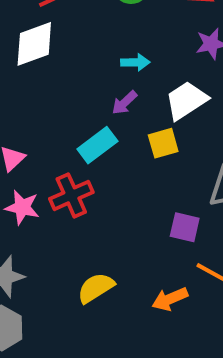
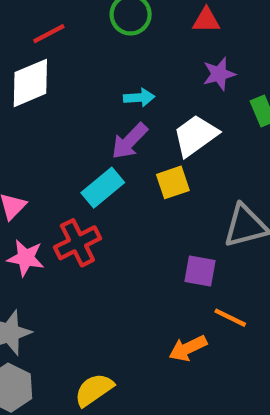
purple arrow: (124, 103) -> (129, 141), size x1.4
yellow semicircle: (96, 288) -> (94, 390), moved

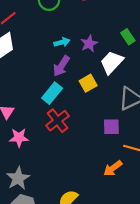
purple star: (219, 74) -> (89, 44), moved
white trapezoid: (195, 136) -> (112, 62), moved
red cross: (77, 243) -> (58, 121), moved

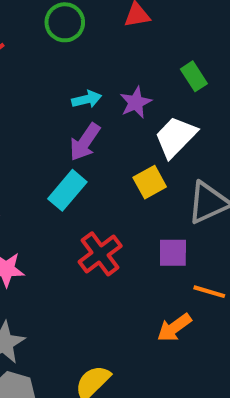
green rectangle: (128, 37) -> (194, 76), moved
yellow square: (88, 83) -> (150, 182), moved
red cross: (58, 121) -> (100, 254), moved

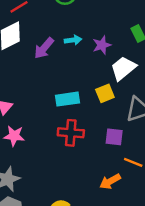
purple arrow: (85, 142) -> (44, 48), moved
cyan rectangle: (67, 190) -> (68, 99), moved, turned 35
red cross: (100, 254) -> (71, 133), turned 35

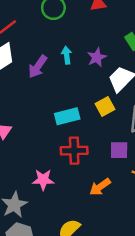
cyan arrow: (73, 40) -> (67, 55), turned -84
pink star: (14, 136) -> (43, 180), moved
orange arrow: (110, 181) -> (100, 187), moved

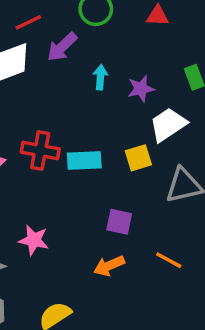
purple arrow: (38, 67) -> (62, 47), moved
purple square: (119, 150) -> (119, 222), moved
red cross: (74, 151) -> (40, 150), moved

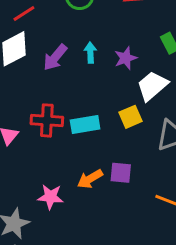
purple arrow: (62, 47) -> (55, 57), moved
orange arrow: (109, 266) -> (90, 179), moved

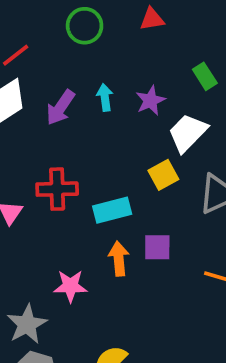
cyan rectangle: (85, 125) -> (112, 210), moved
orange arrow: (90, 179) -> (119, 259), turned 120

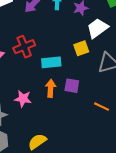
red cross: (57, 189) -> (24, 47), turned -30

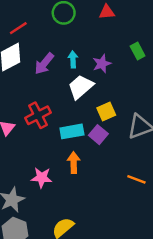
white trapezoid: (97, 28) -> (81, 87), moved
purple square: (72, 86) -> (98, 135), moved, turned 35

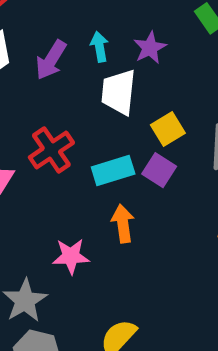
white trapezoid: (81, 87) -> (119, 92), turned -36

